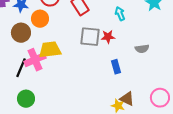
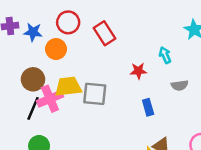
cyan arrow: (120, 14) -> (165, 55), moved
brown circle: (21, 33) -> (33, 79), moved
gray square: (90, 37) -> (95, 94), moved

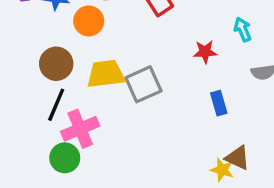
gray square: (95, 94) -> (143, 84), turned -30
pink cross: (50, 99) -> (80, 129), moved

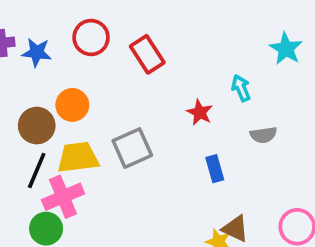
orange circle: (89, 21) -> (72, 105), moved
red star: (205, 52) -> (200, 112), turned 30
yellow trapezoid: (106, 74) -> (78, 157), moved

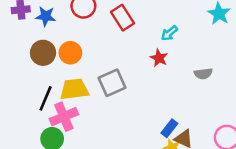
cyan arrow: (241, 88) -> (169, 33), moved, turned -108
brown circle: (37, 126) -> (43, 53), moved
blue rectangle: (215, 169) -> (169, 128), moved, turned 54

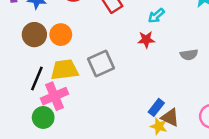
red star: (159, 58) -> (146, 40), turned -30

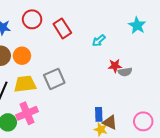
red star: (146, 40) -> (115, 66), moved
pink cross: (54, 96) -> (27, 113), moved
blue rectangle: (156, 107) -> (99, 114), turned -40

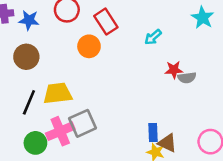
orange circle: (22, 56) -> (89, 46), moved
gray square: (54, 79) -> (82, 123), moved

